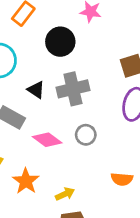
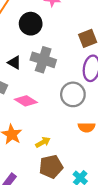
gray cross: (73, 89) -> (43, 60), turned 35
gray circle: (86, 135) -> (73, 94), moved, size x1.5

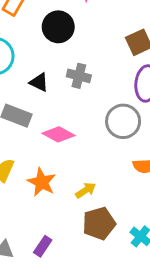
gray cross: (43, 60) -> (79, 76), size x0.7

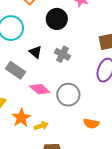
gray circle: (123, 121) -> (68, 95), moved
yellow arrow: (86, 190) -> (41, 126), moved

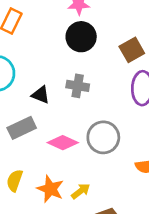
black circle: (57, 19) -> (81, 37), moved
gray rectangle: (15, 70) -> (22, 128), turned -42

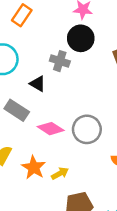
gray cross: (78, 86) -> (60, 61), moved
gray rectangle: (22, 128) -> (17, 110), turned 50

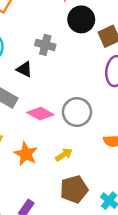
black circle: (81, 38) -> (81, 19), moved
yellow arrow: (60, 173) -> (64, 155), moved

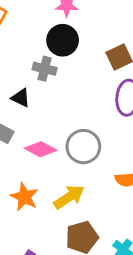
black circle: (81, 19) -> (63, 40), moved
yellow arrow: (64, 155) -> (69, 197), size x1.5

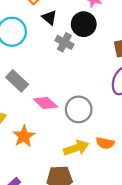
black triangle: (21, 98) -> (49, 18), moved
yellow arrow: (69, 197) -> (76, 148), moved

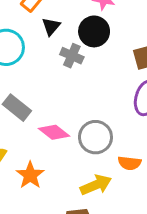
black triangle: (49, 18) -> (51, 26), turned 35
orange semicircle: (105, 143) -> (130, 163), moved

